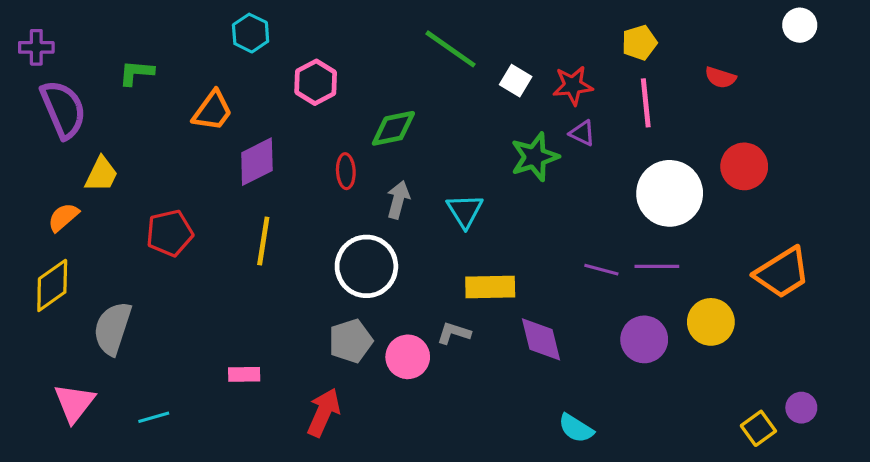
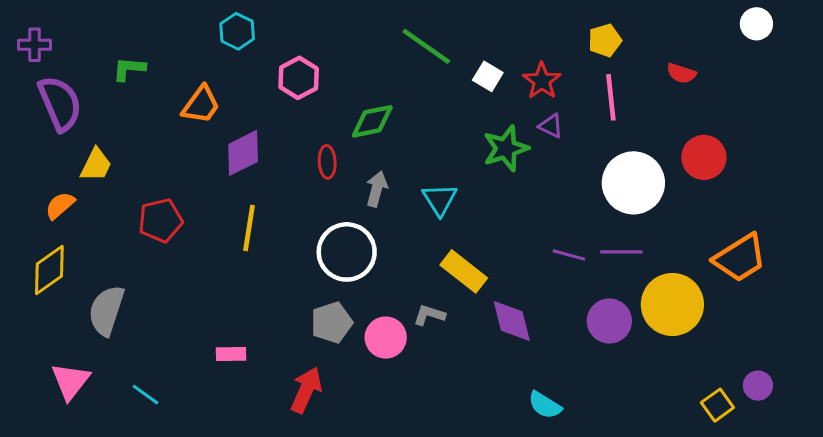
red star: (573, 85) -> (542, 81), turned -30
yellow rectangle: (490, 287) -> (464, 271), turned 39
yellow circle: (711, 322) -> (672, 304), size x1.4
cyan line: (154, 417) -> (146, 395), turned 52

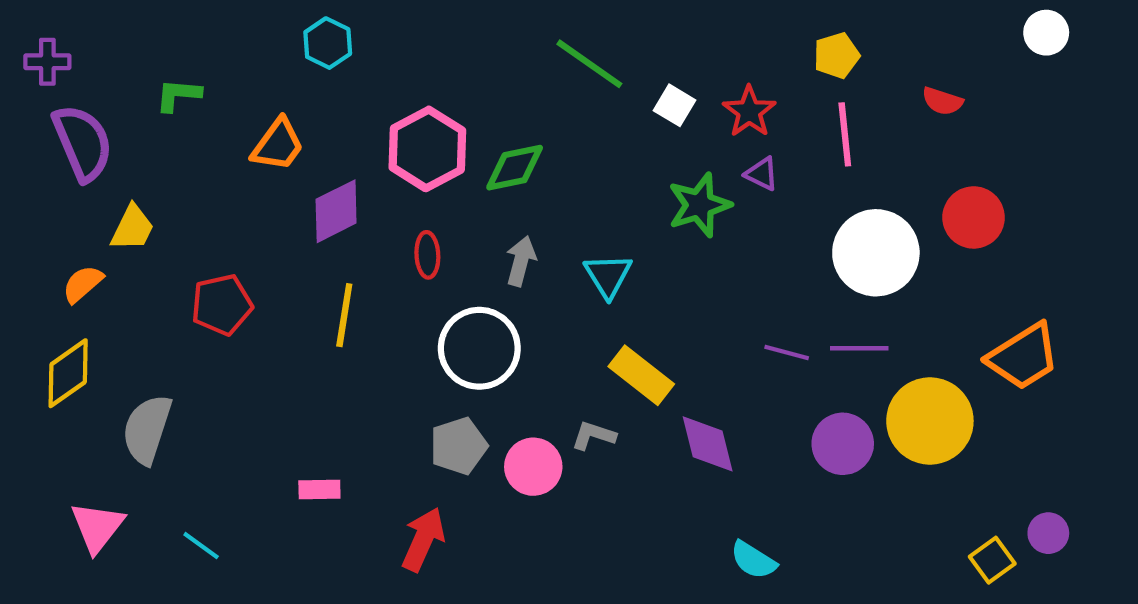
pink hexagon: (299, 78) -> (427, 149), moved, size x1.4
red ellipse: (327, 162) -> (427, 255), moved

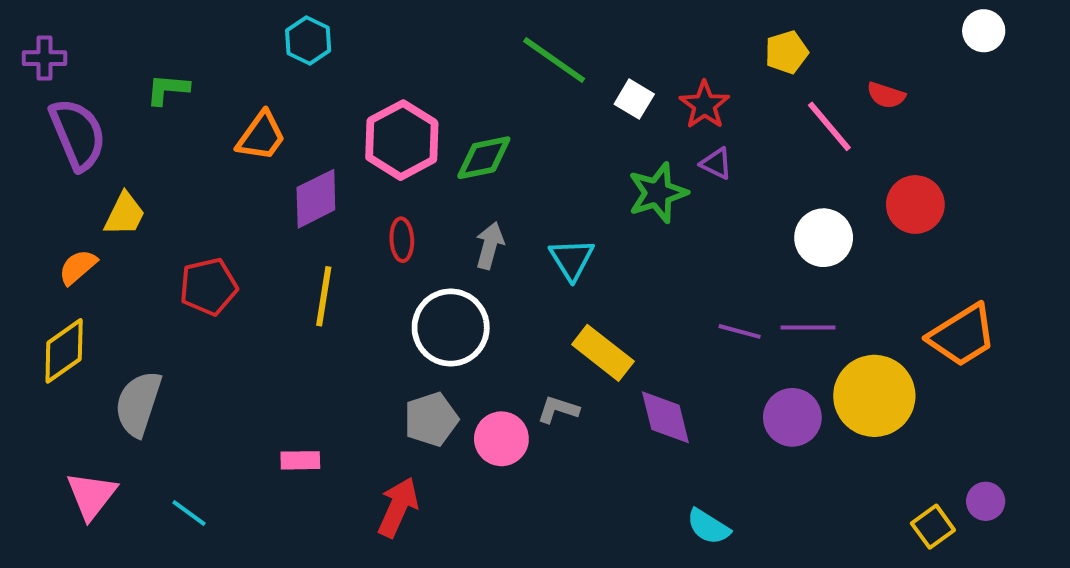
pink line: (845, 134) -> (829, 126), moved, turned -34
white circle: (876, 253) -> (824, 238), size x0.7

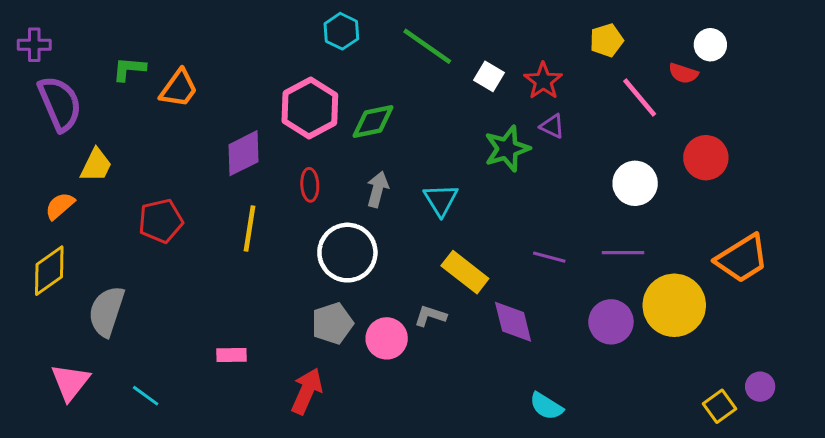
white circle: (984, 31) -> (710, 45), moved
cyan hexagon: (308, 41) -> (341, 31), moved
orange trapezoid: (261, 136) -> (179, 88), moved
purple line: (740, 331) -> (549, 257), moved

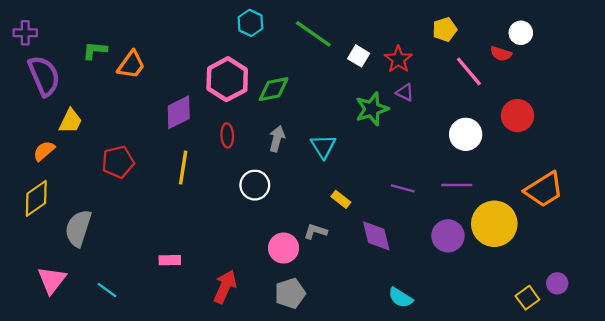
white circle: (347, 253) -> (255, 185), size x0.7
yellow rectangle: (465, 272) -> (341, 199), size x0.6
gray pentagon: (332, 323) -> (290, 293), moved

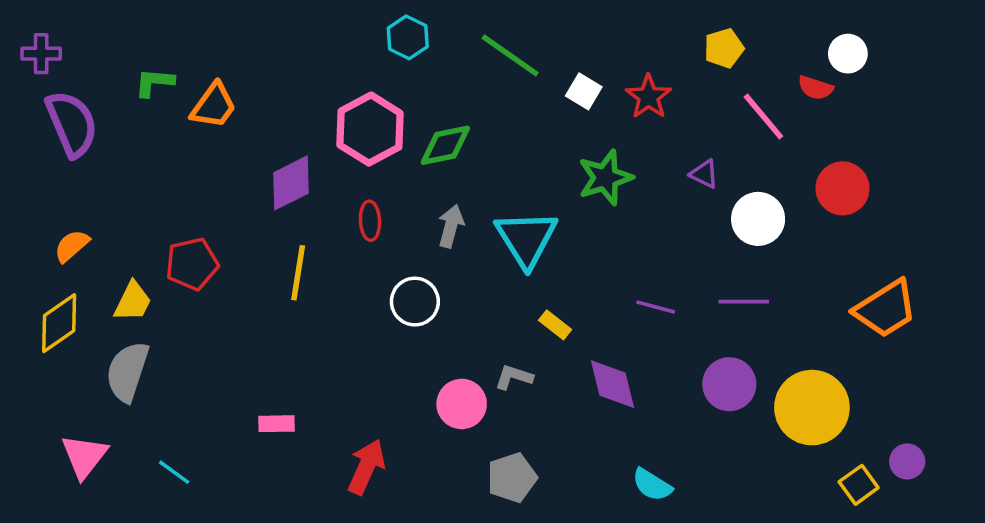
purple triangle: (405, 92) -> (704, 174), moved
yellow trapezoid: (71, 121) -> (133, 302), moved
cyan triangle: (323, 146) -> (526, 239), size x1.5
yellow circle: (494, 224) -> (812, 408), moved
gray pentagon: (290, 293) -> (512, 478), moved

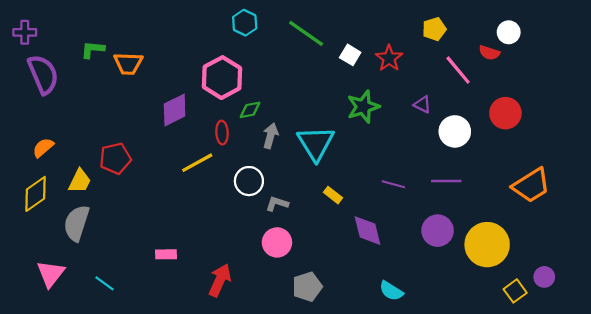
orange trapezoid: (214, 106) -> (128, 64), turned 56
green diamond: (445, 145) -> (250, 110), moved, size x0.7
yellow line: (298, 273) -> (197, 163), moved, turned 52
gray L-shape: (514, 377) -> (277, 204), moved

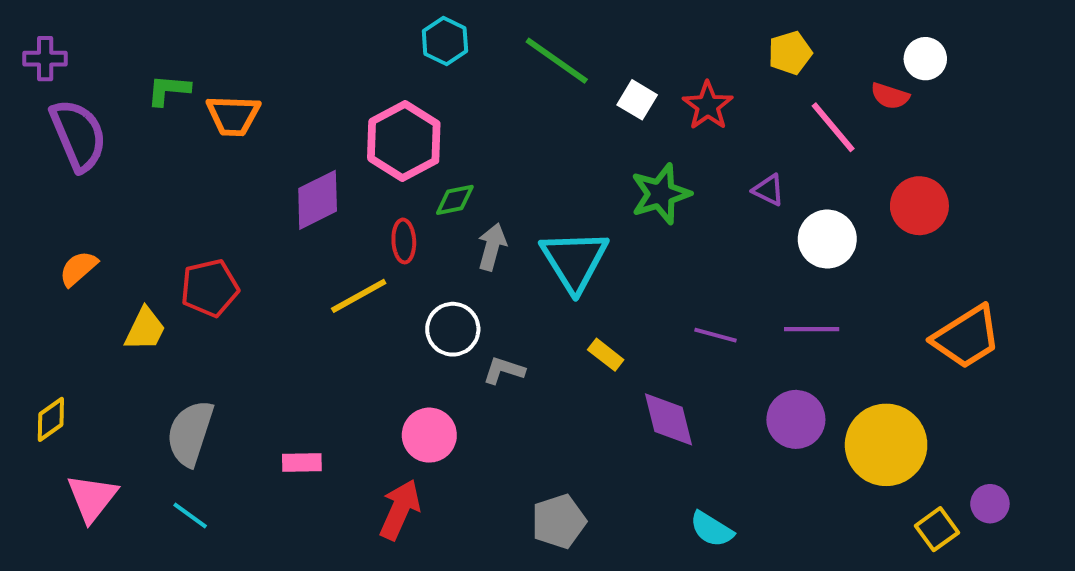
yellow diamond: (36, 194) -> (51, 419), moved, size x0.7
gray semicircle: (77, 223) -> (190, 433), moved
pink circle: (277, 242) -> (429, 435), moved

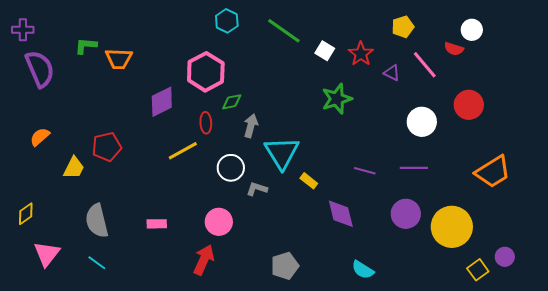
purple triangle: (768, 190) -> (392, 73), moved
cyan triangle: (574, 261) -> (282, 153), moved
gray semicircle: (190, 433) -> (97, 221), turned -32
pink rectangle: (302, 463) -> (157, 224), moved

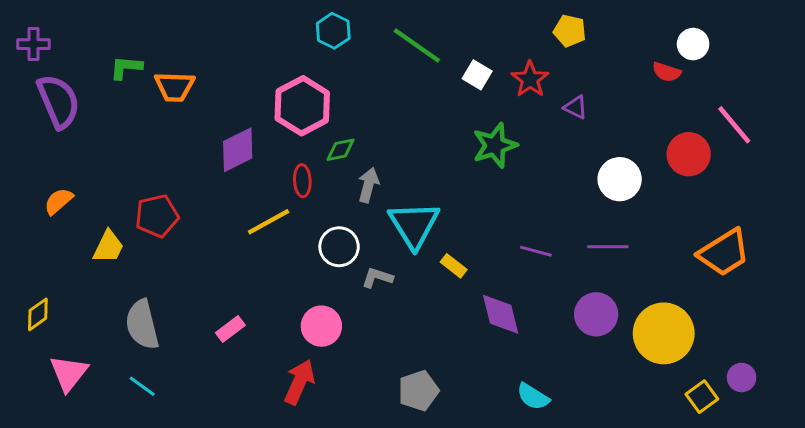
yellow pentagon: (403, 27) -> (570, 31), moved, turned 30
pink line: (425, 65) -> (734, 125), moved
pink rectangle: (157, 224) -> (230, 329), turned -36

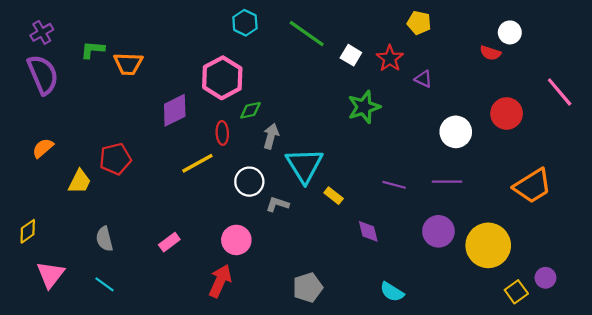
purple cross: (33, 44) -> (42, 32), moved, turned -30
pink line: (734, 125) -> (560, 92), moved
purple diamond: (501, 314) -> (368, 231), size x0.7
gray semicircle: (142, 325) -> (104, 239), size x0.7

